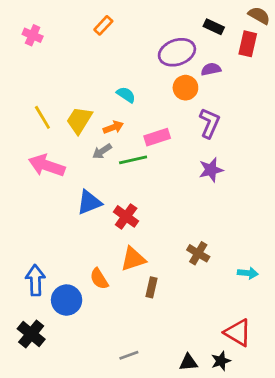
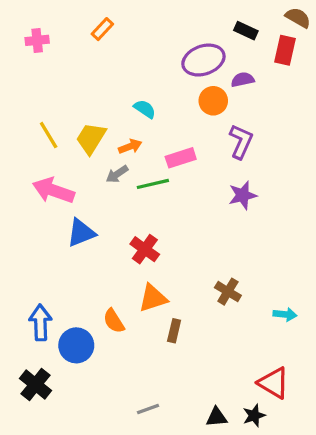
orange rectangle: (103, 25) -> (102, 29), moved
pink cross: (33, 35) -> (37, 40), turned -30
blue triangle: (89, 202) -> (81, 233), moved

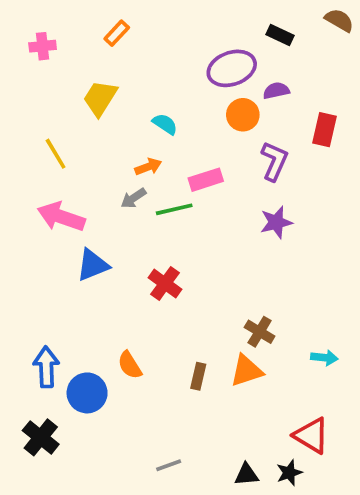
red rectangle: (285, 50) -> (324, 130), moved
yellow trapezoid: (91, 138) -> (100, 98), moved
orange triangle: (153, 298) -> (247, 371), moved

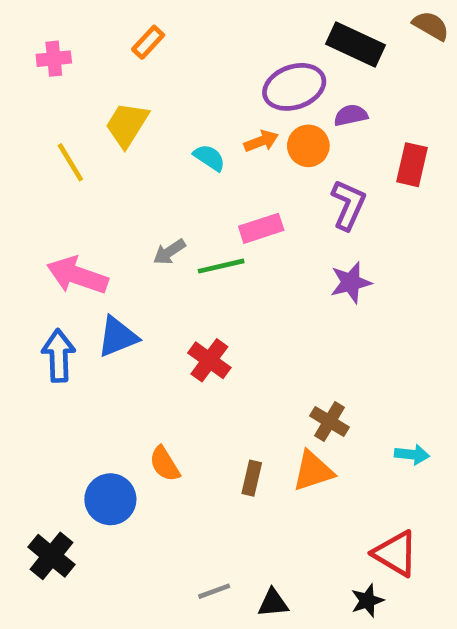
black rectangle: (280, 35) -> (355, 45), size x1.6
yellow line: (56, 154) -> (70, 162), moved
orange arrow: (148, 167) -> (261, 141), moved
blue arrow: (46, 367) -> (59, 356), moved
black triangle: (247, 475) -> (273, 603), moved

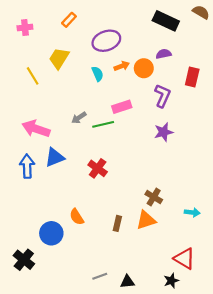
purple ellipse: (294, 87) -> (106, 41), moved
cyan semicircle: (209, 158) -> (98, 74), turned 32

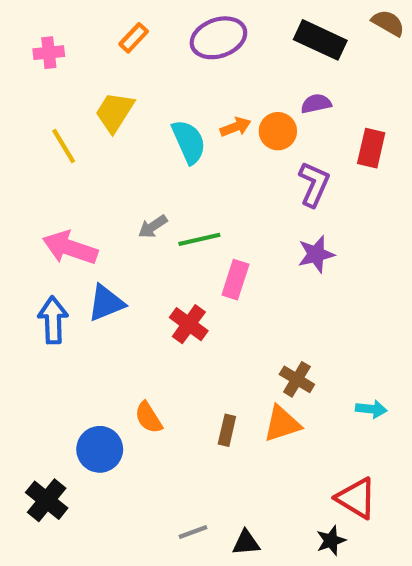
purple ellipse: (106, 41) -> (218, 38), moved
cyan semicircle: (98, 74) -> (189, 142), size x1.5
pink rectangle: (122, 107) -> (235, 280), moved, turned -54

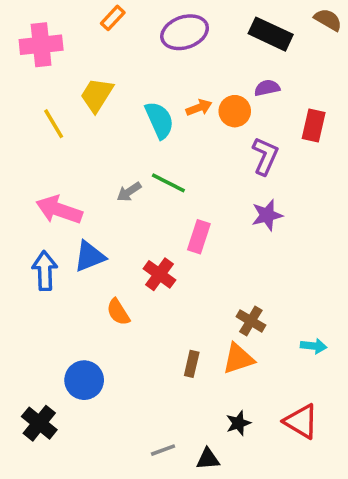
orange rectangle: (134, 38) -> (113, 18), moved
pink cross: (49, 53) -> (41, 45), size x1.6
green line: (199, 239) -> (168, 183), moved, turned 40
orange semicircle: (148, 418) -> (118, 312), moved
black star: (331, 541) -> (238, 423), moved

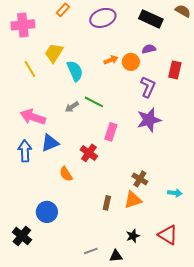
cyan semicircle: (159, 120) -> (75, 71), moved
purple star: (267, 215) -> (149, 120), size x1.4

